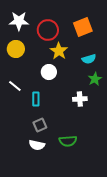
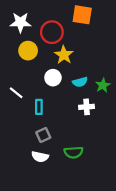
orange square: (83, 27) -> (82, 15), moved, turned 30
yellow circle: (16, 49) -> (28, 51), moved
cyan semicircle: (89, 59) -> (80, 82), moved

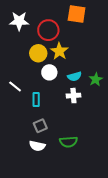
yellow circle: (28, 51) -> (38, 53), moved
white cross: (87, 107) -> (73, 96), moved

